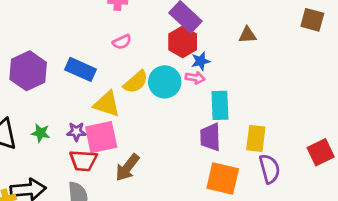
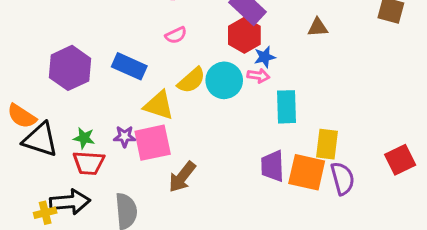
purple trapezoid: (210, 137) -> (272, 166), moved
red trapezoid: (83, 161) -> (89, 163), moved
orange square: (223, 178) -> (307, 172), moved

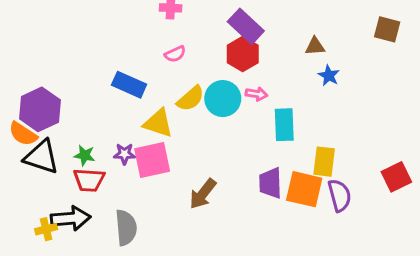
blue star: (265, 57) -> (329, 76), moved, turned -30
purple hexagon: (70, 68) -> (40, 109), moved
brown arrow: (182, 177) -> (203, 194), moved

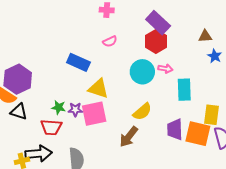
yellow semicircle: (191, 99) -> (142, 112), moved
green star: (84, 155) -> (59, 107), moved
black triangle: (41, 157) -> (19, 112), size x0.7

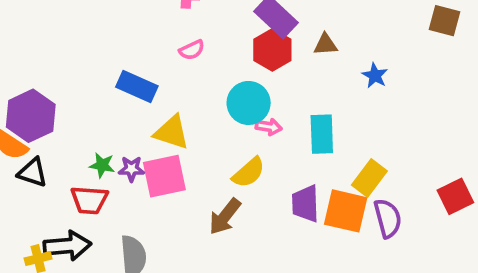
brown triangle: (205, 36) -> (325, 44), moved
pink arrow: (165, 69) -> (269, 127), moved
yellow rectangle: (211, 115) -> (369, 178), turned 30

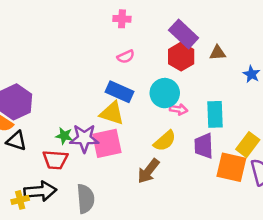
blue rectangle: (137, 87) -> (119, 92), moved
purple star: (131, 169) -> (84, 138), size x1.6
purple trapezoid: (305, 204) -> (204, 146), moved

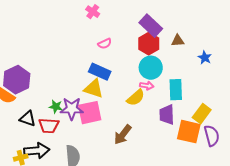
pink cross: (122, 19) -> (93, 12), moved, turned 32
cyan circle: (165, 93) -> (151, 68), moved
black triangle: (16, 141) -> (28, 119), moved
yellow semicircle: (165, 141) -> (136, 98), moved

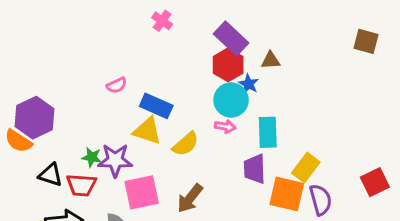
pink cross: (93, 12) -> (162, 21), moved
pink semicircle: (105, 44) -> (117, 85), moved
blue star: (205, 58) -> (249, 84), moved
yellow semicircle: (136, 98) -> (186, 144), moved
pink square: (90, 113) -> (142, 192), moved

